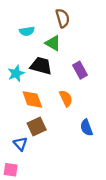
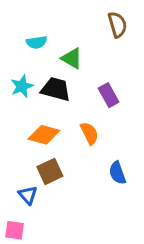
brown semicircle: (63, 18) -> (117, 25), moved
cyan star: (16, 73) -> (22, 86), moved
orange diamond: (32, 99) -> (44, 135), turned -55

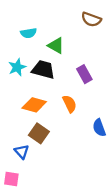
brown semicircle: (117, 25) -> (91, 19), turned 126
brown square: (50, 171) -> (39, 133), turned -30
blue semicircle: (117, 173) -> (99, 128), moved

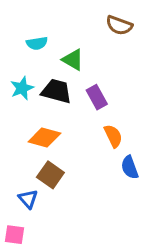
purple rectangle: (84, 74) -> (97, 97), moved
orange semicircle: (70, 104) -> (113, 136), moved

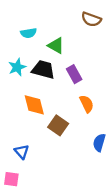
orange diamond: (44, 137) -> (34, 105), turned 60
blue semicircle: (130, 167) -> (99, 143), moved, turned 36
brown square: (50, 175) -> (58, 125), moved

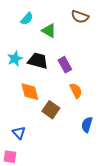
cyan semicircle: (28, 33) -> (27, 19), moved, turned -40
green triangle: (56, 46) -> (49, 31), moved

